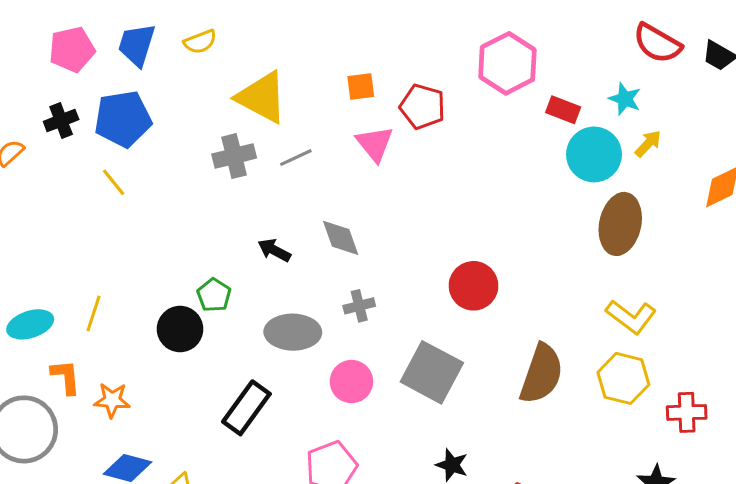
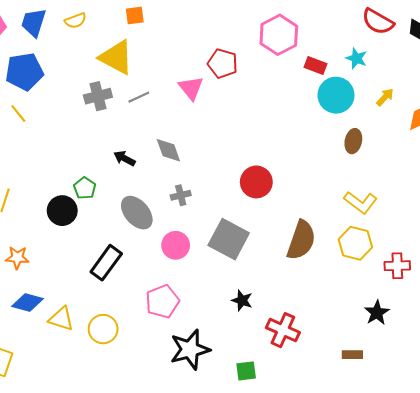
orange square: (361, 87) -> (135, 15), moved
yellow arrow: (648, 144) -> (385, 97), moved
brown ellipse: (620, 224) -> (353, 141), size x0.6
gray ellipse: (293, 332) -> (137, 213), turned 48

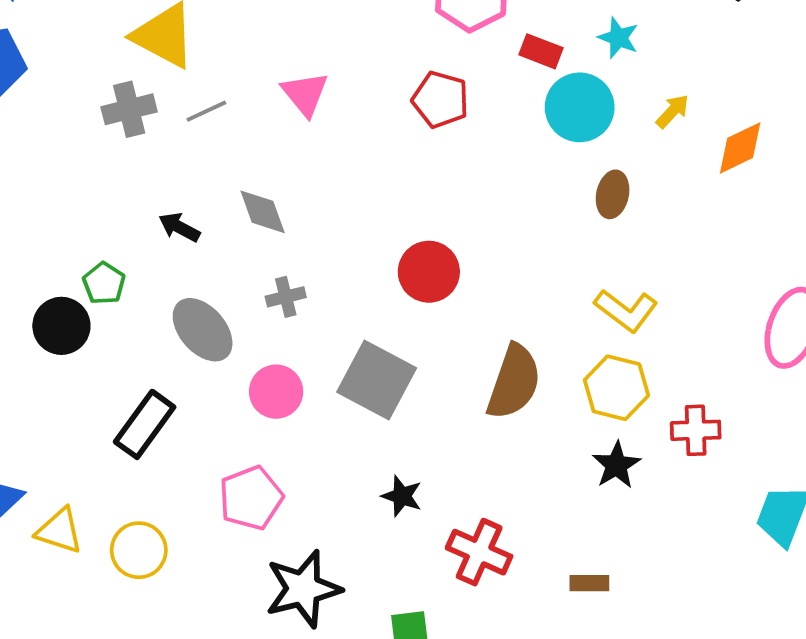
red pentagon: (223, 63) -> (440, 100), moved
black star: (377, 313) -> (616, 465), moved
brown rectangle: (352, 355) -> (589, 583), moved

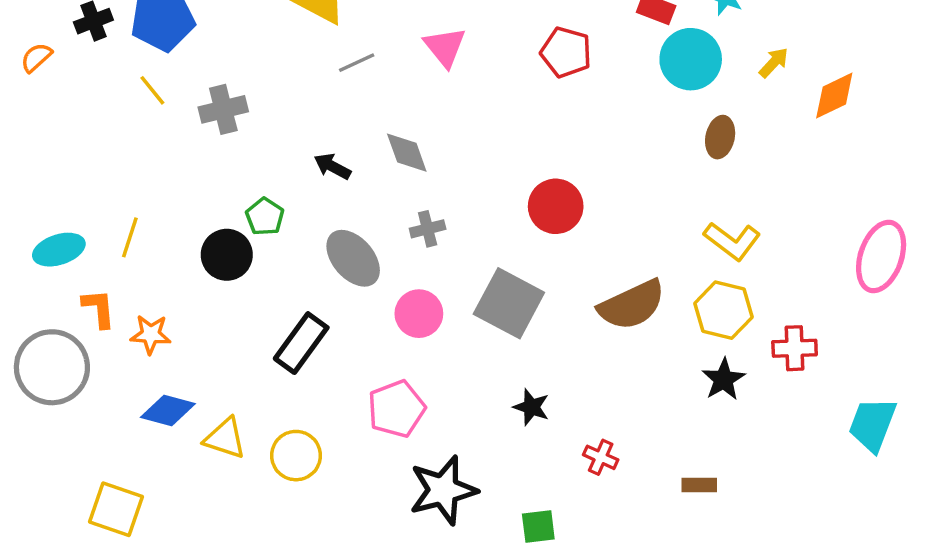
gray cross: (129, 109) -> (223, 109), moved
brown semicircle: (514, 382) -> (632, 305), turned 46
red cross: (479, 552) -> (601, 457), size x0.6

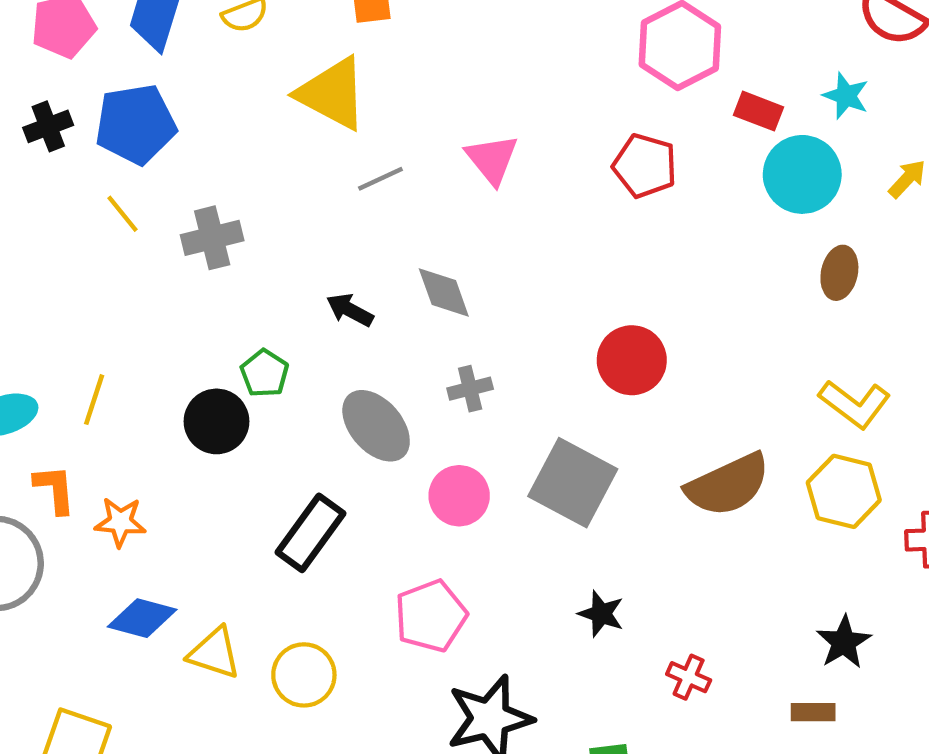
black star: (724, 379) -> (844, 642), moved

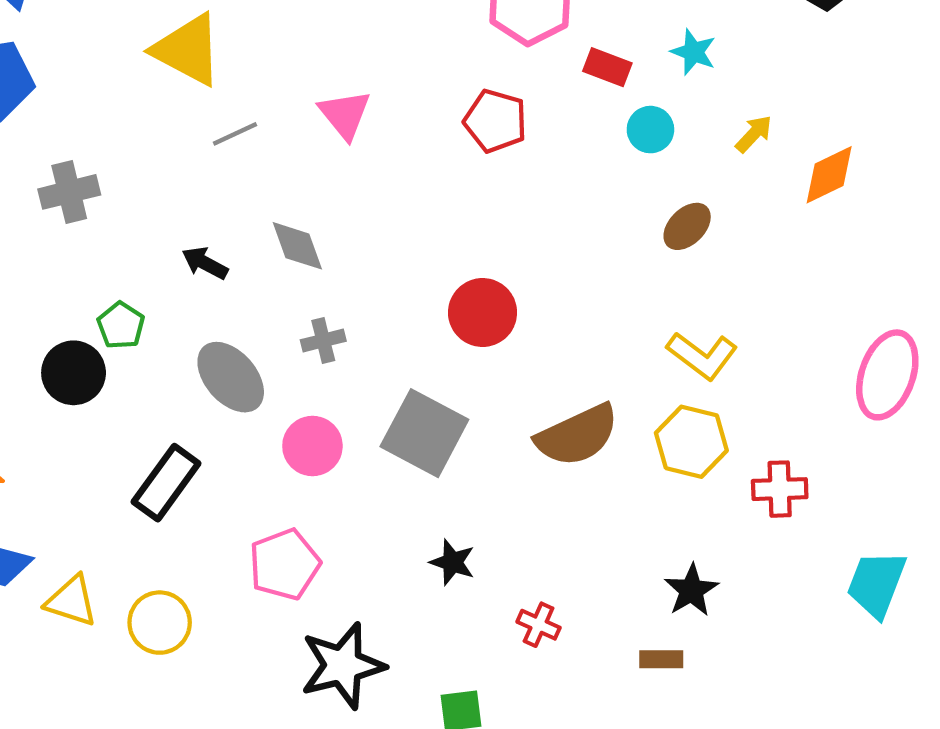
cyan circle: (802, 174) -> (650, 130), size x0.6
brown ellipse: (839, 273) -> (687, 226), turned 33

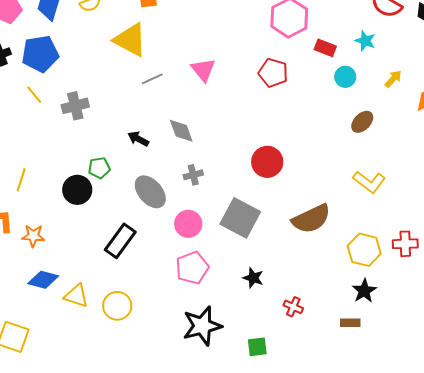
green pentagon: (121, 325) -> (99, 168), turned 30
yellow hexagon: (691, 442) -> (364, 250), moved
pink pentagon: (284, 564) -> (192, 268), moved

